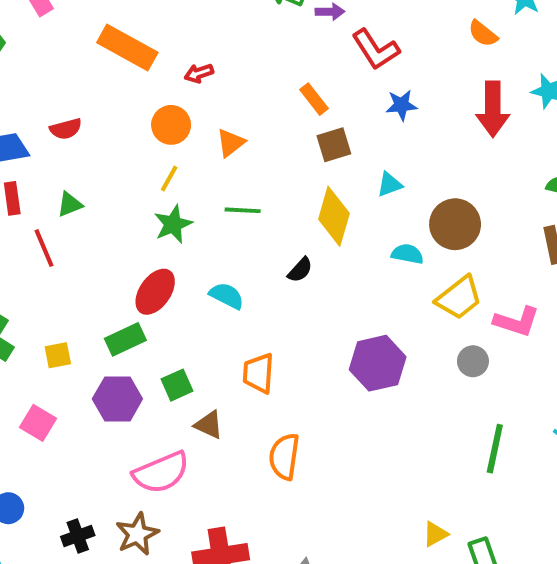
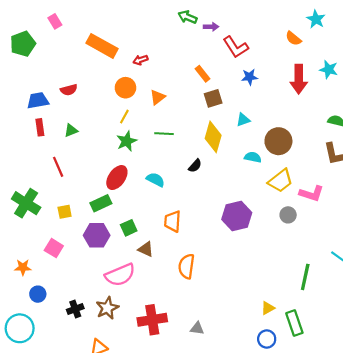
red line: (44, 248) -> (58, 167), moved
green line: (495, 449) -> (305, 277), moved

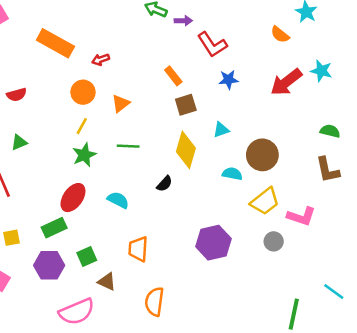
red arrow: (299, 79) -> (286, 82), turned 52

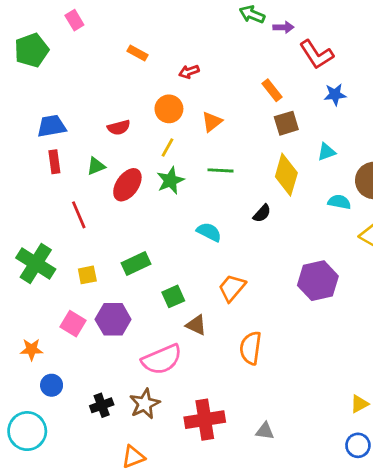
orange rectangle: (55, 43) -> (137, 53), size x0.5
red semicircle: (17, 95) -> (119, 127), moved
red ellipse: (73, 198) -> (127, 185), moved
orange trapezoid: (138, 249) -> (232, 288), turned 36
purple hexagon: (49, 265) -> (113, 319), moved

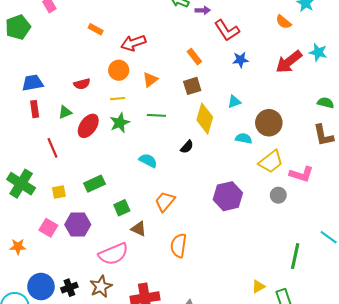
red arrow: (189, 72) -> (133, 43), size x1.6
brown square: (286, 123) -> (192, 86), moved
yellow line: (168, 148) -> (118, 99), turned 56
blue circle: (52, 385) -> (41, 287), moved, size x1.6

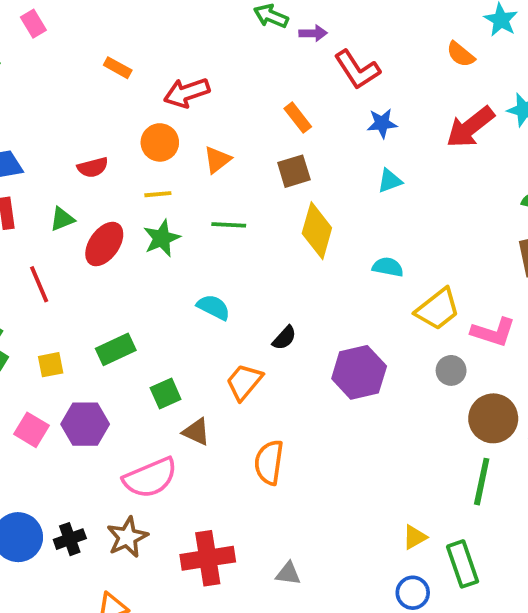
cyan triangle: (234, 102) -> (390, 181), moved
brown circle: (269, 123) -> (493, 418), moved
black semicircle: (187, 147) -> (284, 338), moved

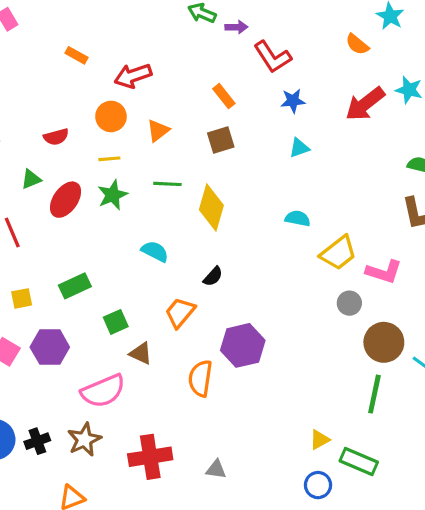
yellow diamond: (317, 231) -> (211, 207), moved
purple hexagon: (359, 372) -> (243, 345), moved
green rectangle: (463, 564) -> (359, 462), turned -48

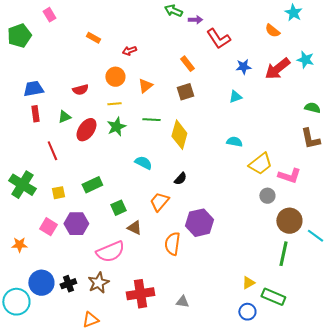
red arrow: (133, 76) -> (129, 51), size x0.6
blue star: (293, 101) -> (243, 67), moved

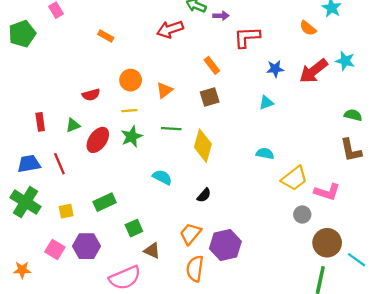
red L-shape: (218, 39) -> (247, 37), turned 120
red arrow: (129, 51) -> (170, 29), moved, size x1.6
blue trapezoid: (33, 89) -> (29, 164), moved
orange trapezoid: (159, 202) -> (190, 234), moved

